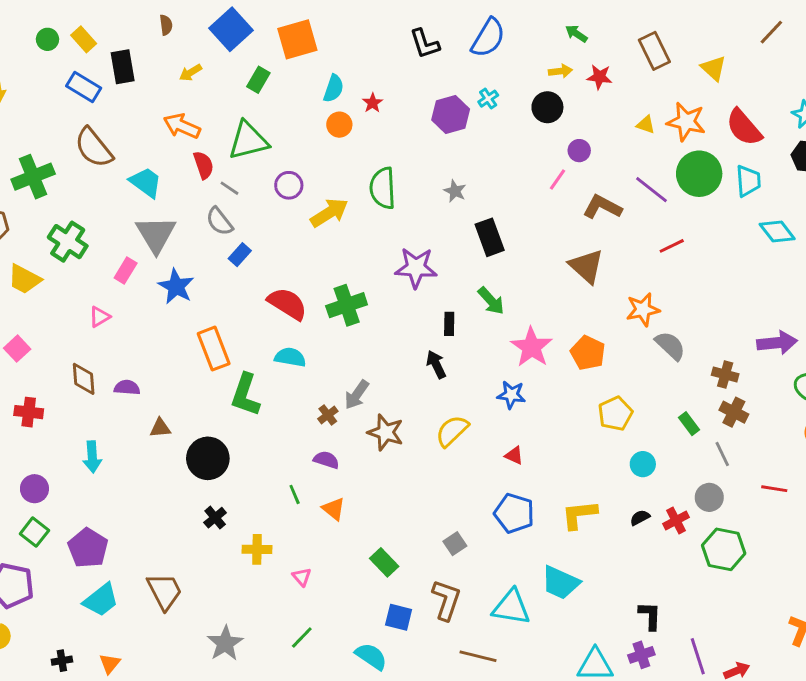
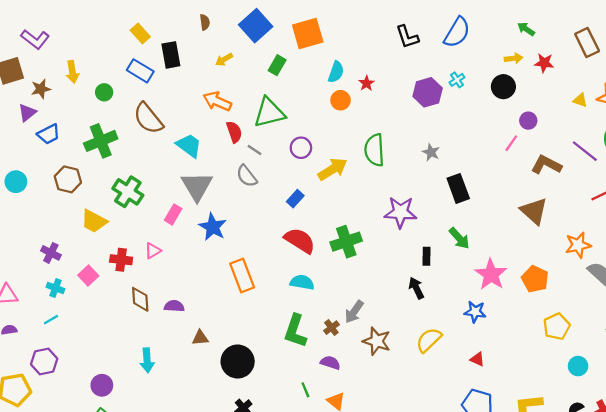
green circle: (47, 39) -> (104, 92), moved
blue rectangle: (240, 255) -> (295, 199), moved
green L-shape: (245, 395) -> (295, 331), moved
red cross: (29, 412) -> (121, 260), moved

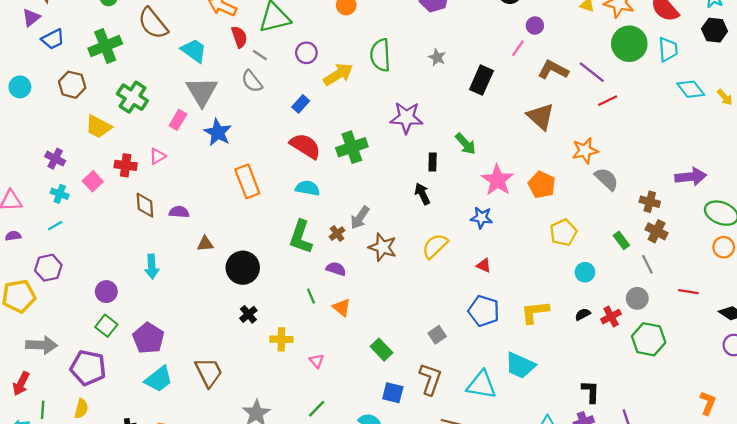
purple line: (585, 151) -> (592, 72), moved
black rectangle: (458, 188) -> (481, 80), moved, turned 44

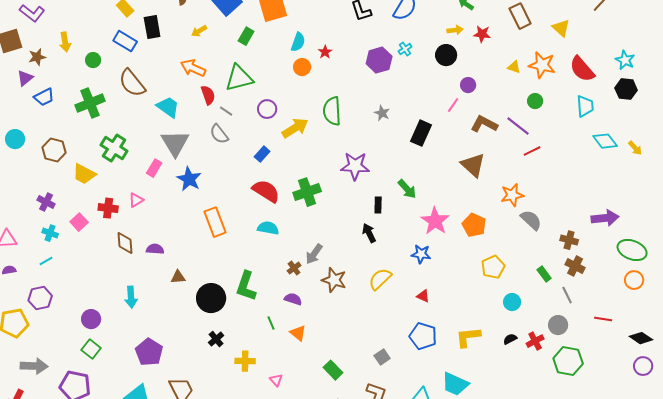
green circle: (629, 44) -> (535, 101), moved, size x0.5
brown hexagon: (72, 85) -> (54, 150), moved
green L-shape: (301, 237) -> (246, 286), moved
purple pentagon: (148, 338) -> (149, 352), moved

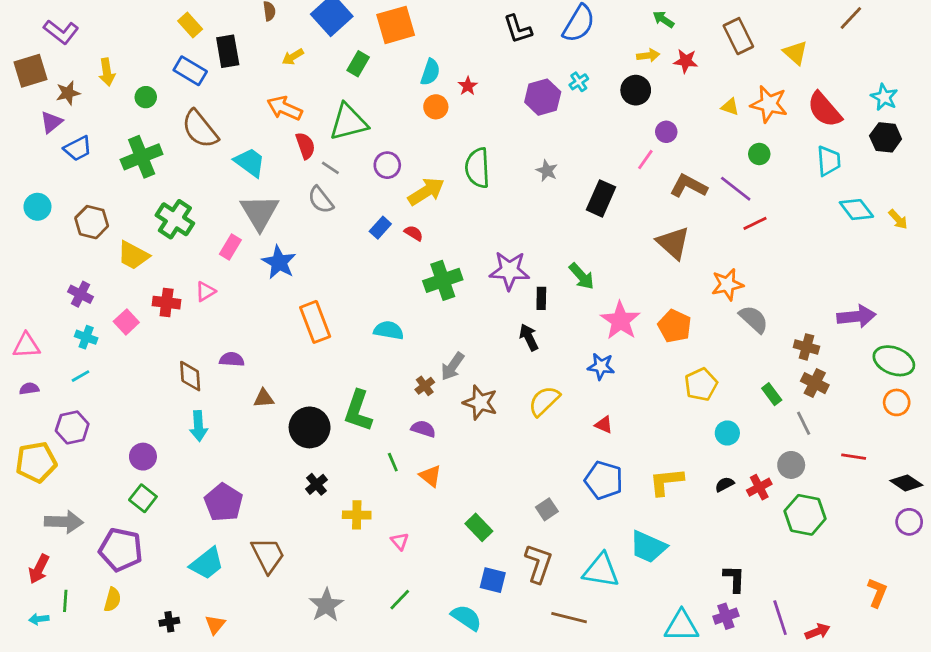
purple star: (355, 166) -> (509, 271), moved
red semicircle: (266, 191) -> (414, 233), moved, size x0.5
brown diamond: (125, 243) -> (190, 376), moved

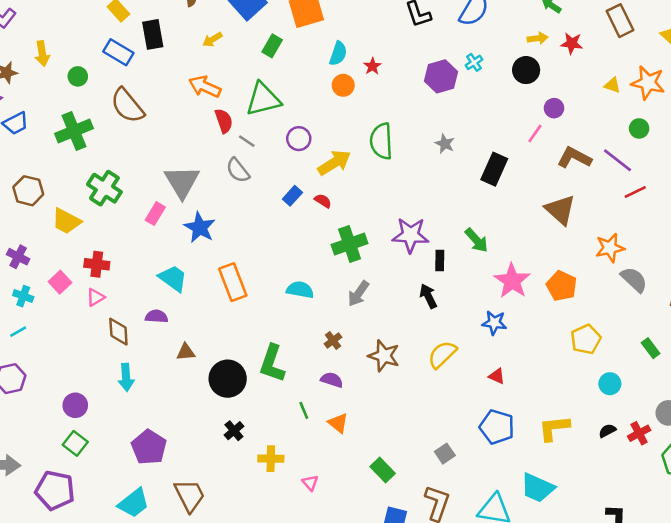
cyan trapezoid: (250, 162) -> (173, 278), moved
pink triangle: (205, 291) -> (96, 297), moved
gray arrow: (452, 366) -> (358, 294), moved

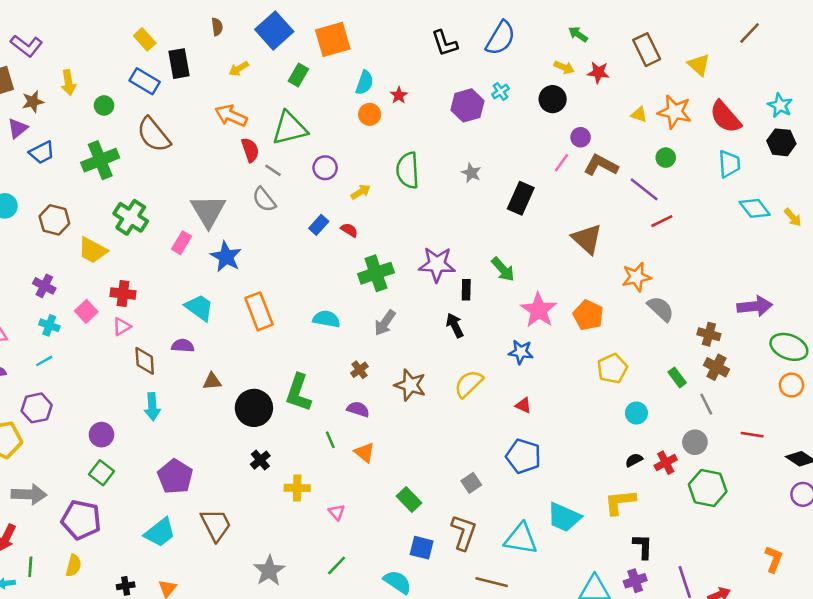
yellow arrow: (537, 38) -> (564, 67), turned 30
brown L-shape: (574, 158) -> (601, 165), moved
yellow arrow: (334, 163) -> (361, 192), size x0.6
yellow L-shape: (554, 428) -> (620, 502), moved

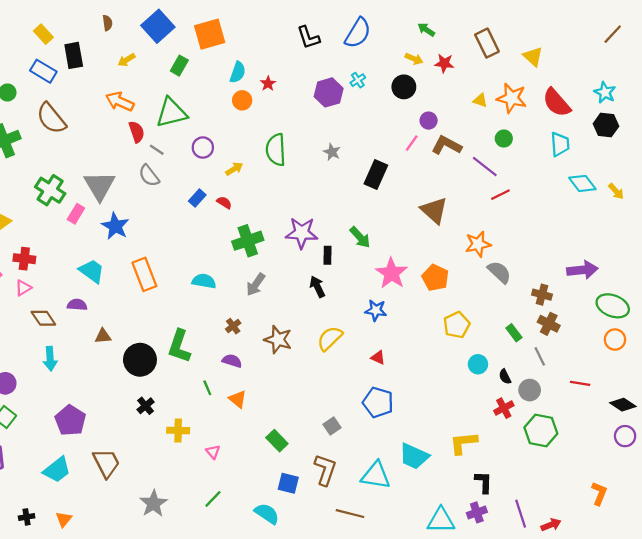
brown line: (750, 33) -> (613, 34), moved
green cross: (131, 217) -> (50, 190), moved
brown diamond: (145, 361) -> (43, 318), turned -30
black semicircle: (634, 460) -> (505, 377), moved, turned -88

